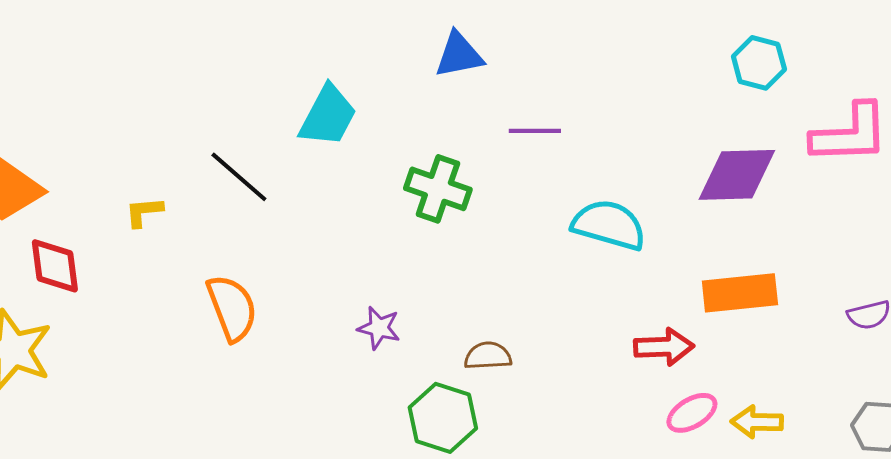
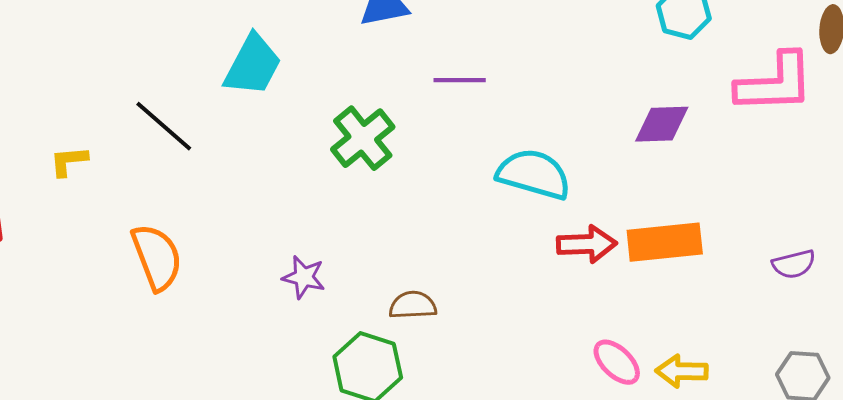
purple diamond: (737, 175) -> (662, 124), size x0.7
green cross: (438, 189) -> (363, 138), turned 32
red arrow: (664, 347) -> (587, 244), moved
pink ellipse: (692, 413) -> (617, 362), turned 75

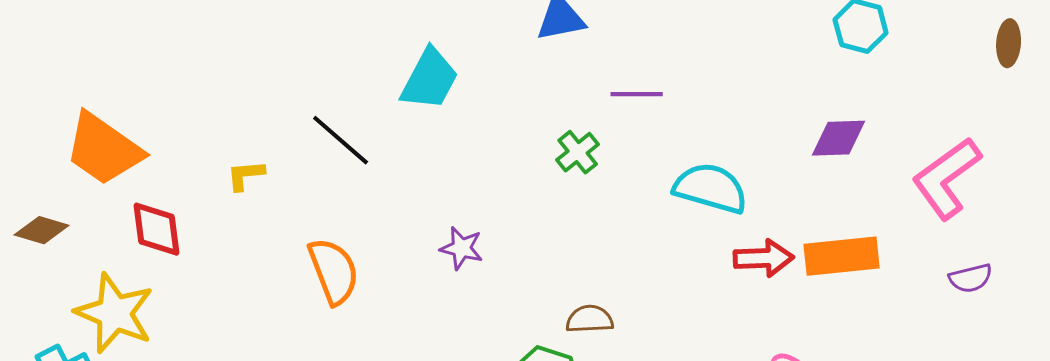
pink L-shape: (775, 83) -> (947, 178), moved, turned 146
green cross: (363, 138) -> (578, 152), moved, size x0.7
purple star: (304, 277) -> (462, 248), moved

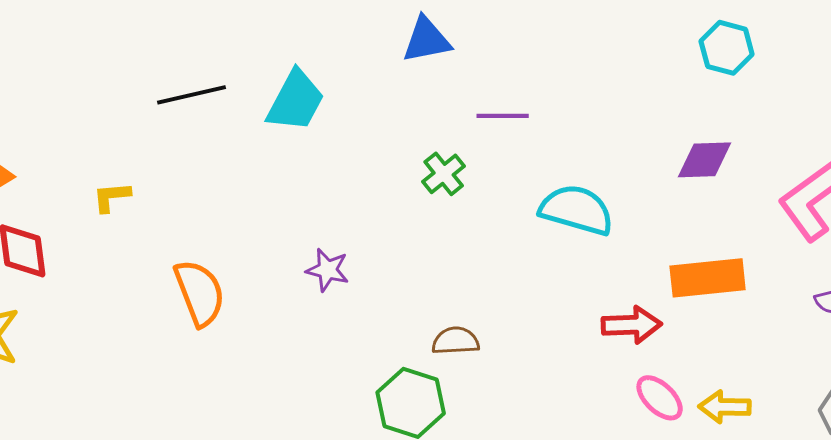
black line: (341, 140) -> (192, 95), moved, turned -54
red arrow: (764, 258) -> (632, 325), moved

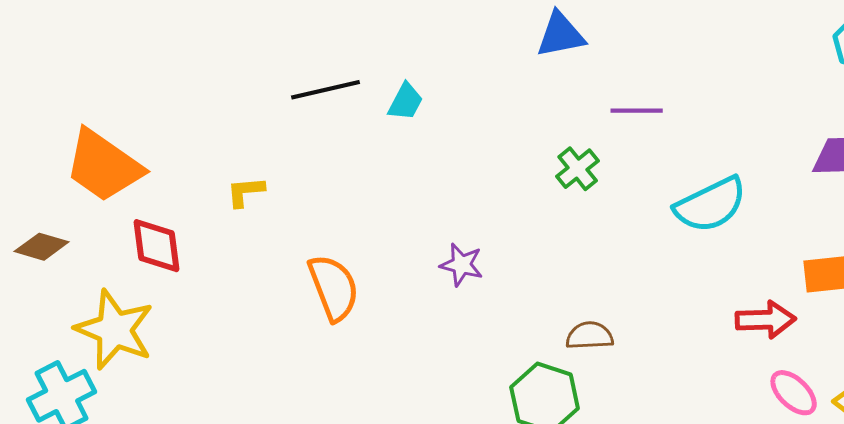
cyan trapezoid: (296, 101) -> (406, 102), moved, size x0.6
cyan semicircle: (577, 210) -> (711, 205), turned 138

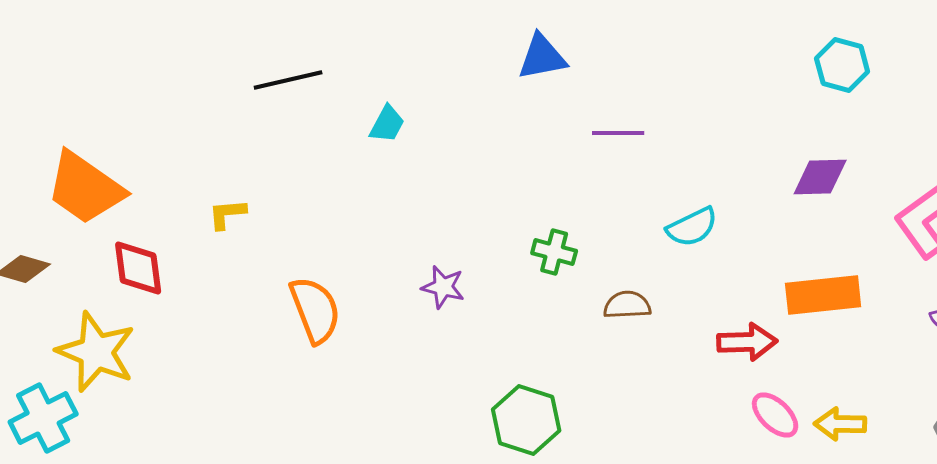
black line: (326, 90) -> (288, 80), moved
green cross: (578, 169) -> (554, 252), moved, turned -36
cyan semicircle: (711, 205) -> (692, 227), size x0.7
brown semicircle: (590, 336) -> (627, 305), moved

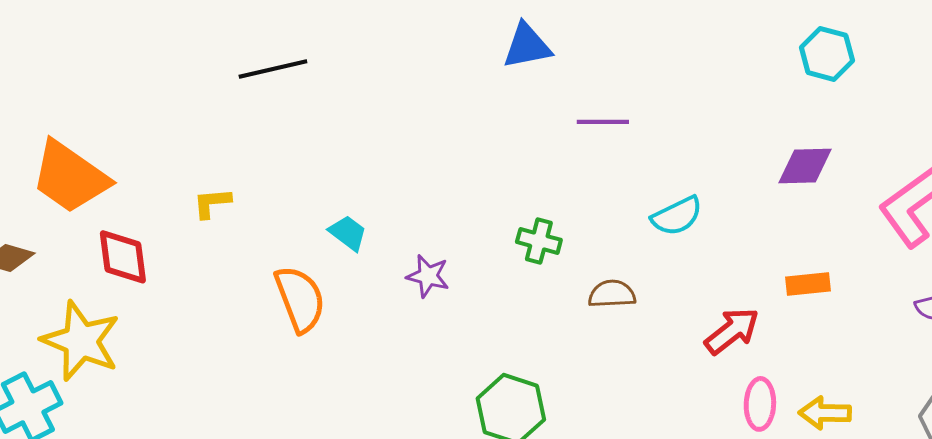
cyan trapezoid: (387, 124) -> (348, 233), moved, turned -81
orange rectangle: (823, 295) -> (808, 284), size x0.6
red arrow: (747, 342) -> (732, 331), turned -36
pink ellipse: (775, 415) -> (760, 404), turned 48

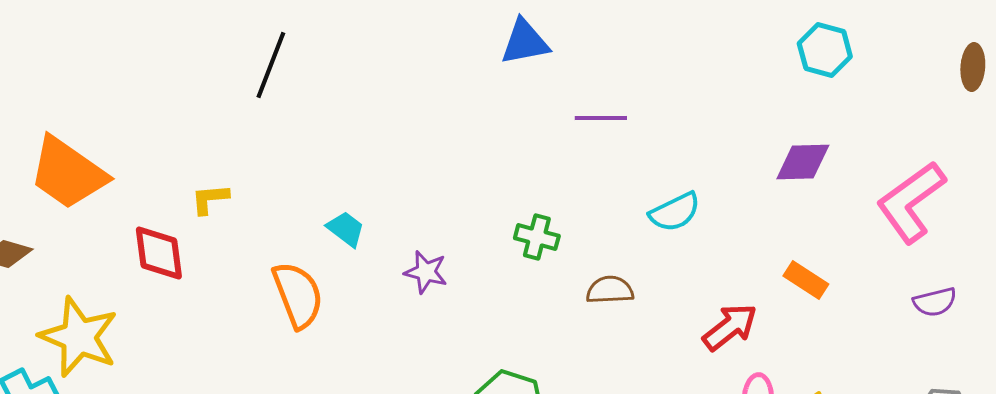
black line: (273, 69) -> (271, 65), turned -56
red diamond: (123, 257) -> (159, 253), moved
orange rectangle: (808, 284) -> (806, 280), turned 39

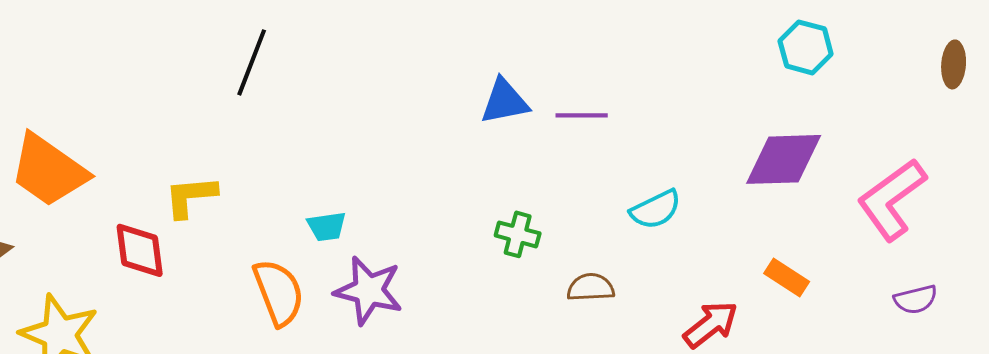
blue triangle: (525, 42) -> (505, 101), moved
purple diamond: (803, 162) -> (784, 159), size x1.4
yellow L-shape: (210, 199) -> (191, 196), size x1.4
cyan trapezoid: (346, 229) -> (327, 226), turned 135
purple star: (426, 272) -> (369, 290), moved, size x1.6

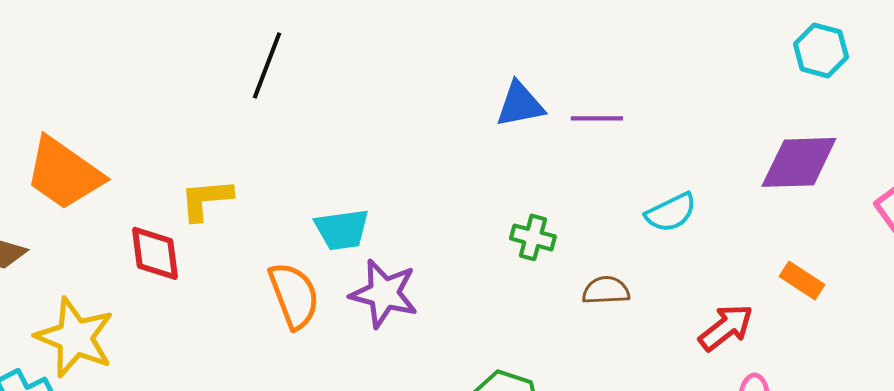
cyan trapezoid: (327, 226) -> (342, 229), size x1.4

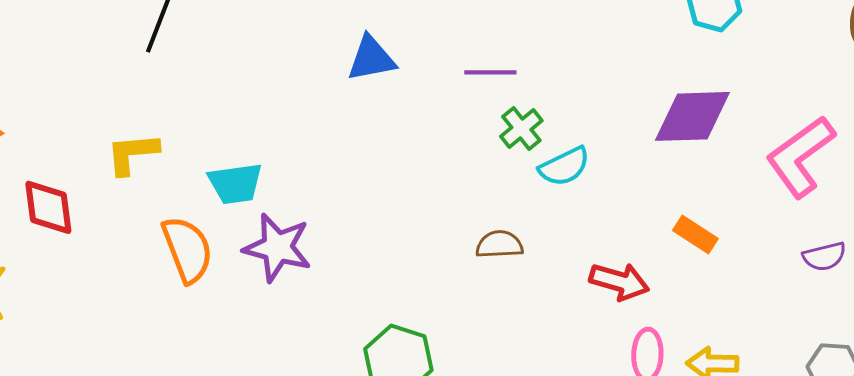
blue triangle: (520, 104) -> (371, 58), moved
yellow L-shape: (206, 199) -> (132, 153), moved
green cross: (533, 237) -> (521, 128), moved, turned 36
red arrow: (726, 327) -> (619, 281), turned 54

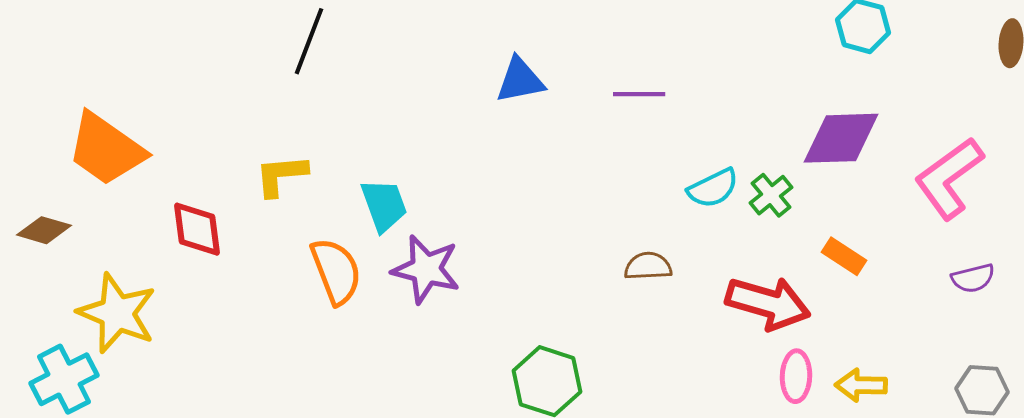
green cross: (521, 128) -> (771, 195), moved
cyan trapezoid: (235, 183) -> (384, 205), turned -102
red arrow: (619, 281) -> (768, 303), size x1.4

